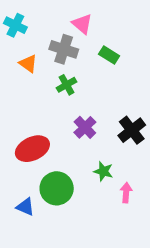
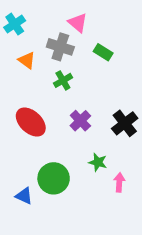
cyan cross: (15, 25) -> (15, 24), turned 30
red ellipse: (32, 149) -> (31, 122), moved, turned 68

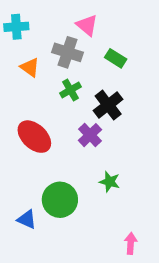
cyan cross: (15, 24) -> (16, 27), turned 30
black cross: (125, 123) -> (108, 105), moved
pink arrow: (119, 182) -> (131, 243), moved

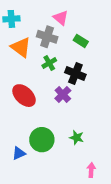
orange triangle: (30, 67) -> (21, 47), size x1.5
black cross: (108, 105) -> (75, 73), turned -30
green star: (110, 182) -> (76, 138), moved
blue triangle: (27, 219) -> (19, 153), turned -48

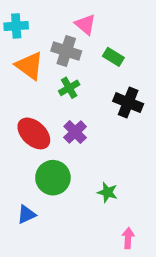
black cross: (75, 73) -> (128, 103), moved
purple cross: (63, 94) -> (75, 132), moved
green circle: (42, 140) -> (53, 178), moved

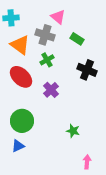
red ellipse: (34, 133) -> (21, 77), moved
green circle: (53, 178) -> (22, 121), moved

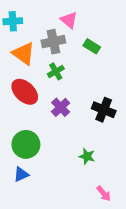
gray cross: (45, 35) -> (53, 42), turned -30
black cross: (87, 70) -> (104, 110), moved
pink arrow: (87, 162) -> (104, 193), turned 136

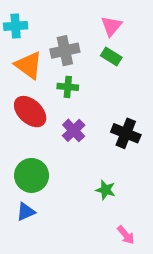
pink triangle: (69, 20) -> (111, 26), moved, turned 30
green cross: (56, 71) -> (68, 87), turned 35

